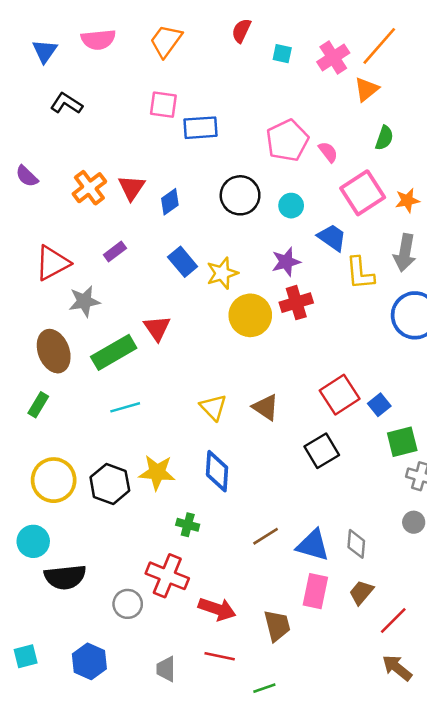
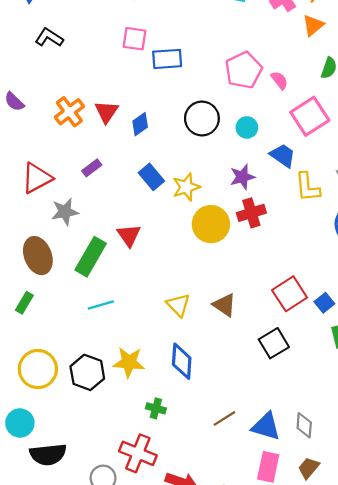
green rectangle: (114, 352) -> (91, 257), turned -30

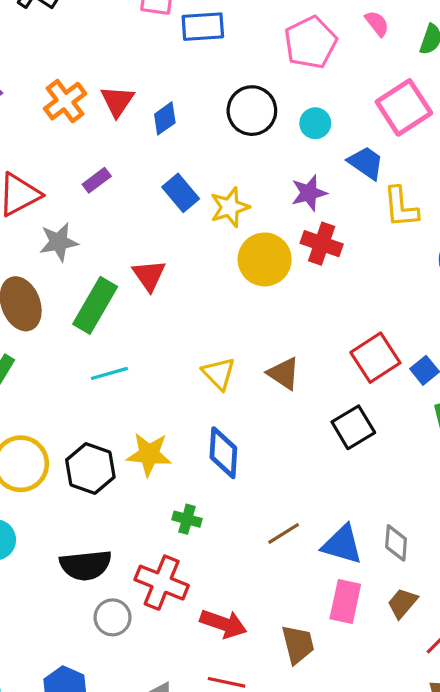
pink semicircle: (279, 80) -> (377, 23), moved
red cross: (251, 213) -> (322, 244), turned 36
black semicircle: (48, 454) -> (86, 565), moved

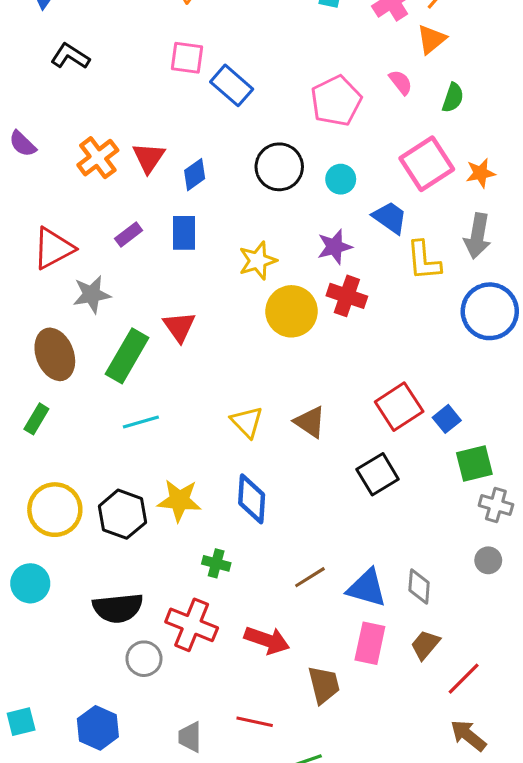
blue rectangle: (203, 27) -> (232, 85), turned 45
blue rectangle: (181, 193) -> (184, 233), moved, turned 40
red arrow: (223, 624) -> (267, 640), moved

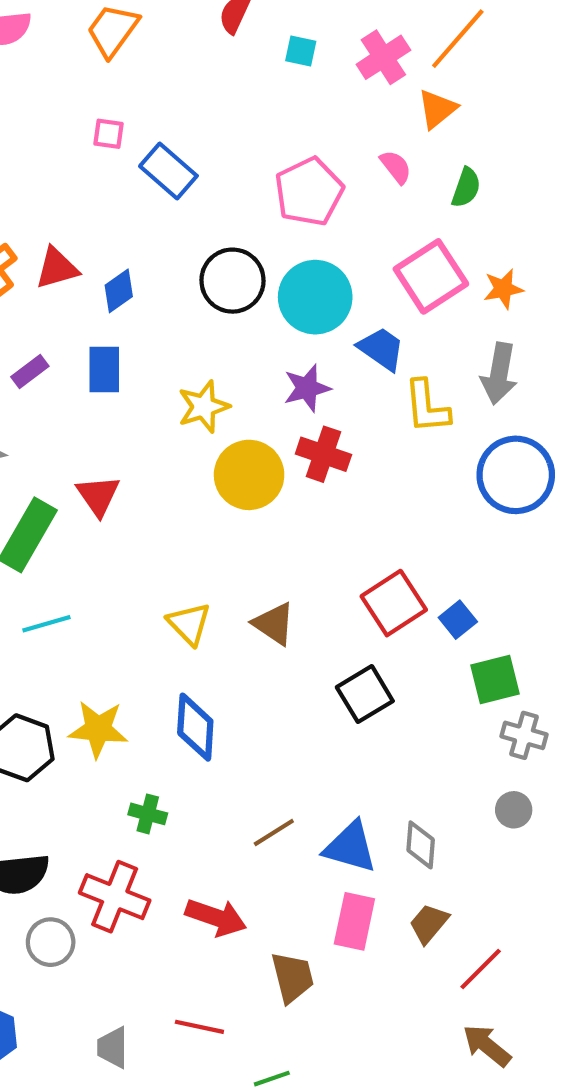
pink square: (187, 58) -> (108, 134), size x0.7
red triangle: (149, 158) -> (57, 268), turned 40
cyan circle: (341, 179) -> (315, 297), size x1.8

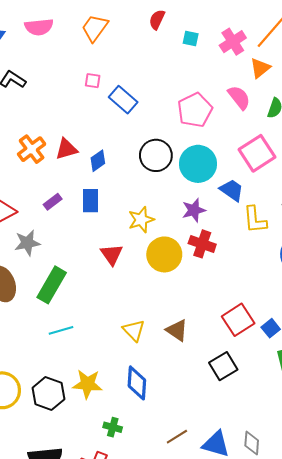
pink semicircle: (396, 167) -> (239, 97), size x1.4
red triangle: (98, 496) -> (112, 254), moved

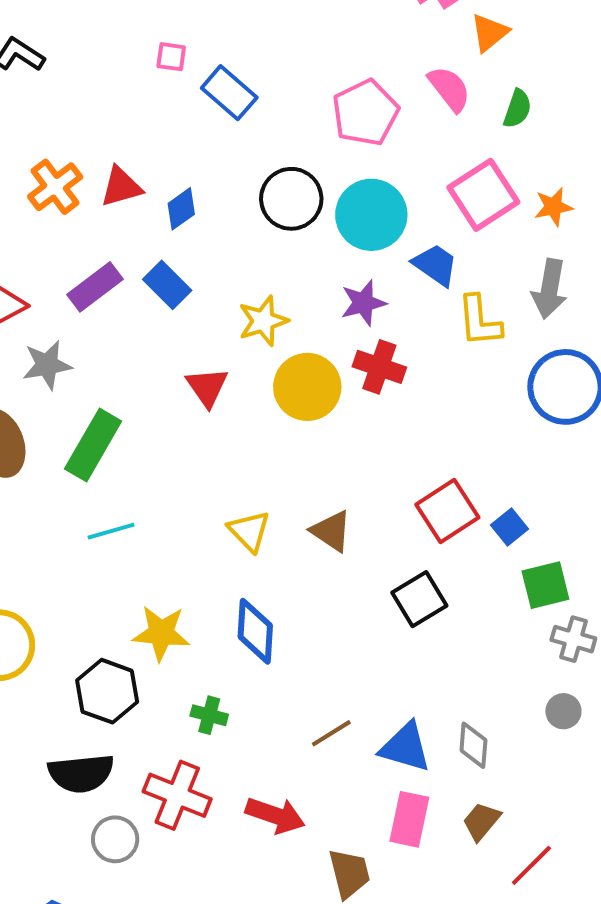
blue rectangle: (91, 201) -> (167, 285), turned -45
purple rectangle: (53, 202) -> (95, 287), size x1.5
black hexagon: (48, 393) -> (107, 691), moved

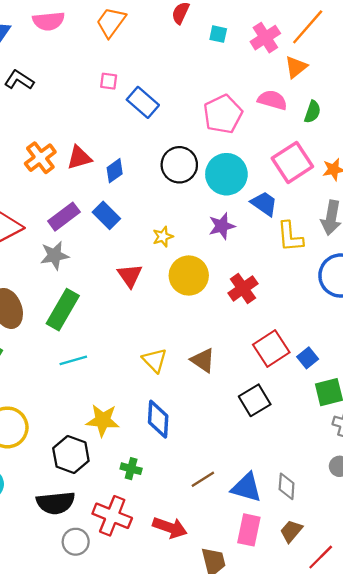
pink semicircle: (449, 89) -> (272, 100), turned -36
yellow star: (263, 321) -> (163, 237), size x0.7
gray star: (47, 365) -> (54, 255), moved
red cross: (379, 367) -> (243, 288), moved, turned 36

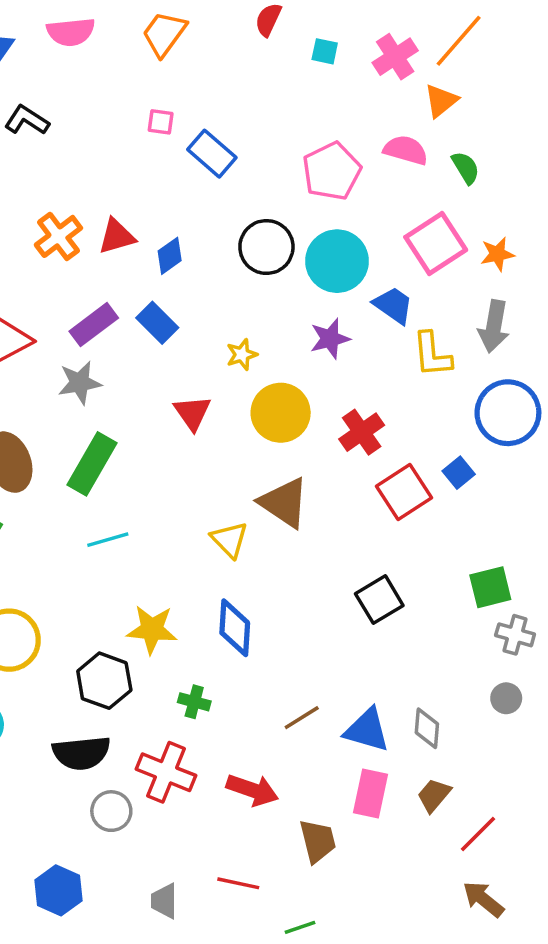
green semicircle: (312, 112) -> (466, 168), turned -50
red square: (271, 349) -> (404, 492), moved
blue square: (308, 358) -> (459, 473), moved
brown triangle: (203, 360) -> (284, 503), moved, size x1.4

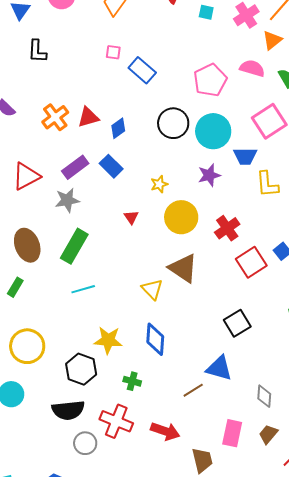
black L-shape: (27, 120) -> (37, 51), turned -120
blue trapezoid: (393, 305) -> (245, 156), turned 145
red triangle: (192, 413) -> (131, 217), size x0.7
blue triangle: (367, 730) -> (219, 368), moved

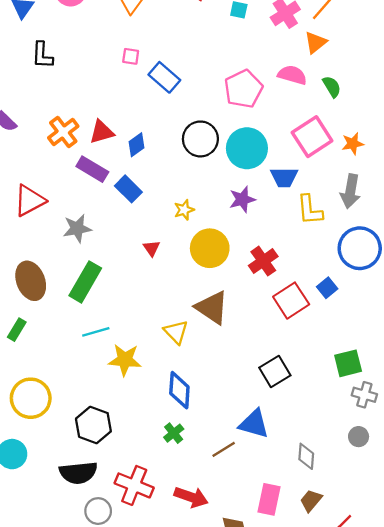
purple rectangle: (75, 167) -> (92, 169), moved, turned 68
yellow star: (108, 340) -> (125, 360), moved
green cross: (132, 381) -> (174, 433), moved, turned 36

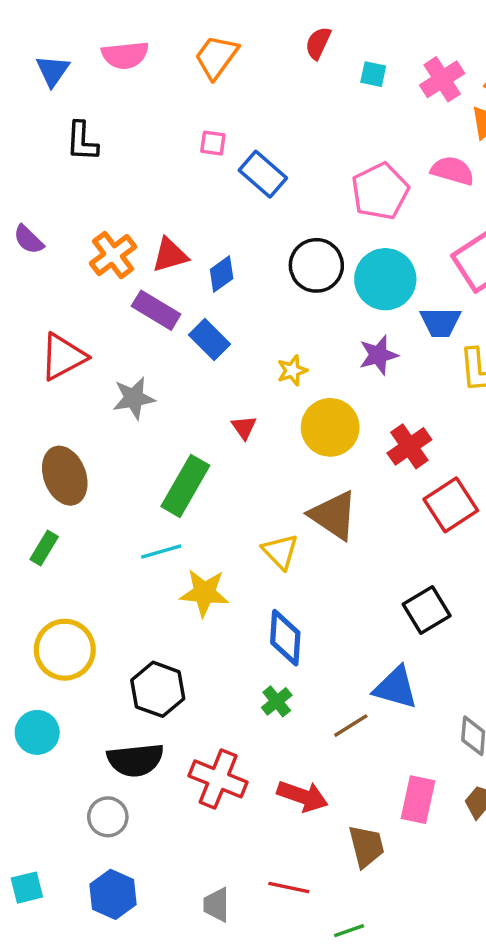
green rectangle: (85, 282) -> (185, 486), moved
gray circle: (98, 511) -> (108, 817), moved

